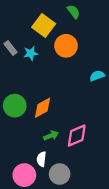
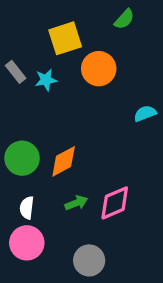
green semicircle: (73, 12) -> (124, 19), moved, turned 80
yellow square: (44, 26) -> (65, 38), turned 35
white semicircle: (41, 159) -> (27, 208), moved
pink circle: (24, 175) -> (27, 243), moved

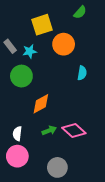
cyan semicircle: (145, 113) -> (82, 73), moved, turned 120
green circle: (22, 158) -> (21, 76), moved
pink diamond: (115, 203) -> (74, 130), turned 65

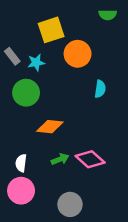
green semicircle: (80, 12) -> (108, 15), moved, turned 48
orange diamond: (41, 104) -> (50, 127), turned 35

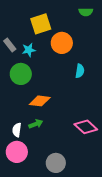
green arrow: (60, 159) -> (36, 124), moved
pink diamond: (90, 159) -> (86, 127), moved

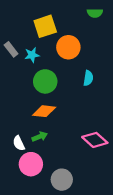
green circle: (21, 74) -> (45, 81), moved
white semicircle: (17, 130) -> (19, 143), turned -32
pink circle: (17, 152) -> (31, 164), moved

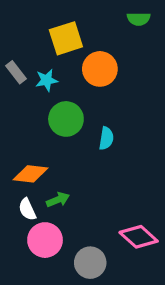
cyan semicircle: (88, 78) -> (106, 138), moved
orange diamond: (44, 111) -> (30, 174), moved
pink diamond: (95, 140) -> (139, 237), moved

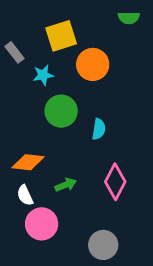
gray rectangle: (16, 72) -> (14, 52), moved
green arrow: (58, 200) -> (66, 185), moved
pink diamond: (139, 237) -> (115, 182), moved, turned 76
gray circle: (90, 263) -> (103, 245), moved

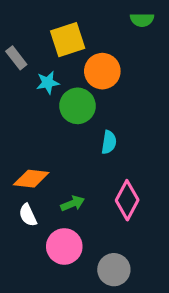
green circle: (61, 111) -> (78, 106), moved
pink circle: (42, 224) -> (64, 246), moved

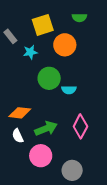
green semicircle: (142, 20) -> (79, 18), moved
green circle: (78, 106) -> (49, 78), moved
cyan semicircle: (109, 142) -> (69, 90), turned 80
green arrow: (73, 203) -> (46, 129), size x1.5

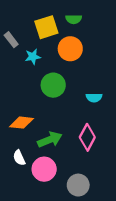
green semicircle: (79, 18) -> (74, 19), moved
cyan semicircle: (69, 90) -> (94, 98), moved
white semicircle: (18, 136) -> (19, 158), moved

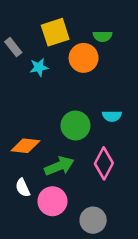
green semicircle: (74, 19) -> (102, 36), moved
green circle: (53, 85) -> (75, 125), moved

